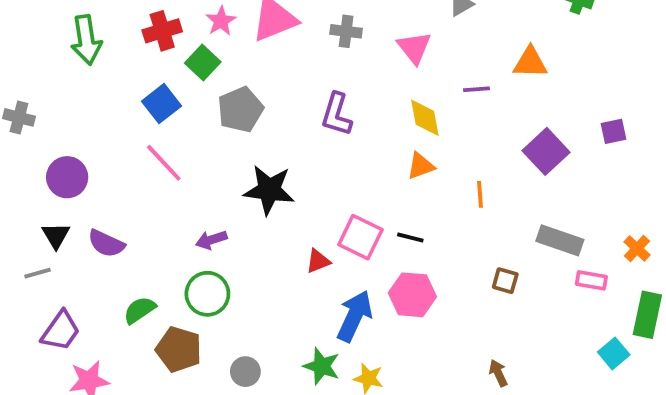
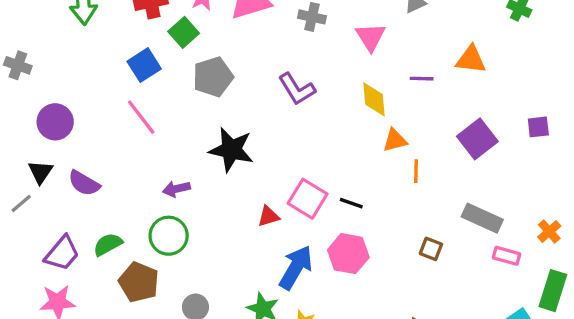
purple L-shape: (337, 114) -> (297, 89), turned -54
orange triangle: (421, 166) -> (395, 140), moved
gray line: (37, 273) -> (21, 204), turned -30
purple trapezoid: (61, 331) -> (62, 253), moved

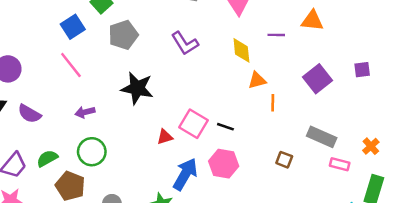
purple arrow: (176, 189) -> (85, 112), moved

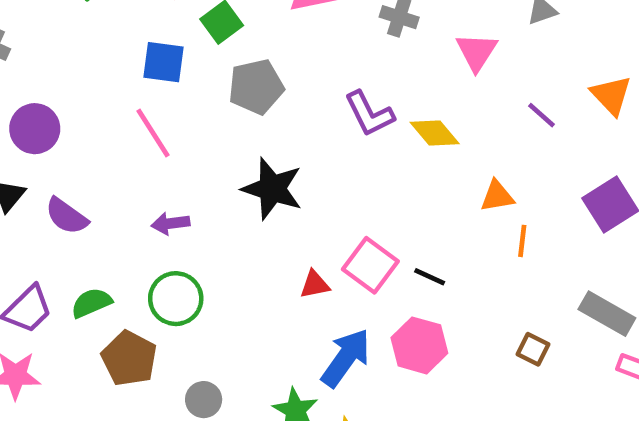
orange triangle: (312, 21) -> (611, 95), turned 35
blue square: (73, 27) -> (163, 62), turned 35
purple line: (276, 35) -> (541, 115), turned 35
yellow diamond: (241, 50) -> (435, 133), moved, turned -40

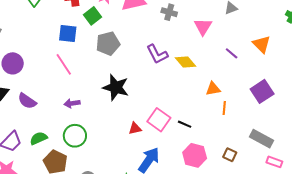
pink hexagon: (419, 345) -> (195, 155), moved

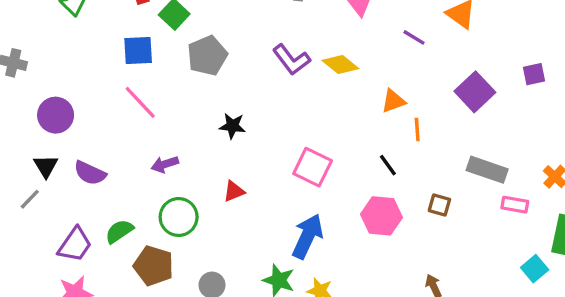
black star: (116, 87) -> (232, 126), size x0.6
black line: (185, 124) -> (388, 165), moved, turned 40
red triangle: (135, 128) -> (234, 191), moved

